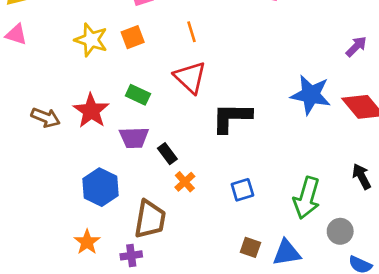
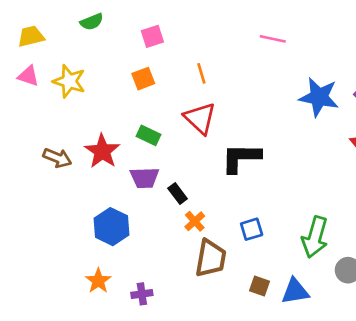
yellow star: (91, 40) -> (69, 81), moved
blue star: (311, 95) -> (319, 97), moved
brown trapezoid: (150, 219) -> (211, 258), moved

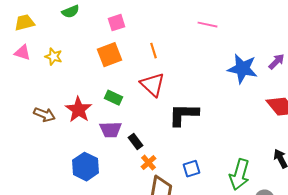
orange square: (143, 79) -> (110, 55), size x1.4
yellow star: (69, 81) -> (54, 57), size x0.7

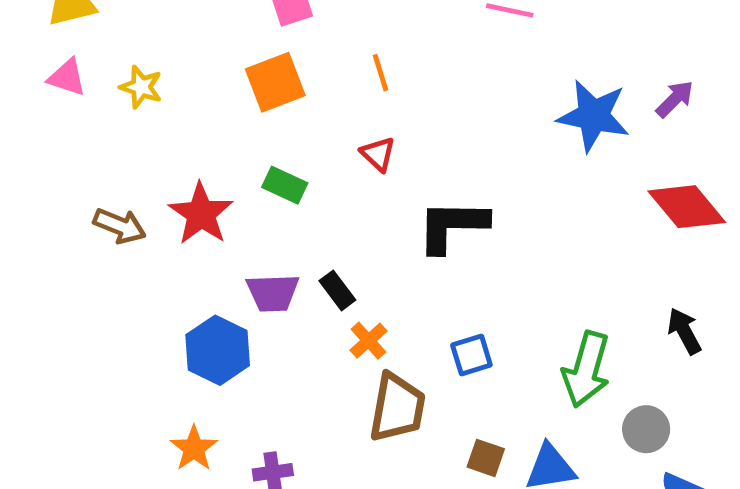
red triangle: (153, 85) -> (378, 154), size x0.6
purple trapezoid: (111, 130) -> (273, 293), moved

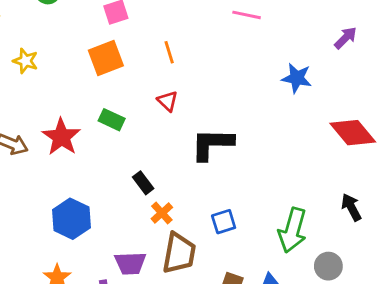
purple arrow: (675, 99) -> (346, 38), moved
blue star: (593, 116) -> (297, 78), size x0.7
purple trapezoid: (273, 293) -> (130, 263), moved

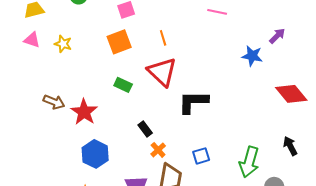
purple arrow: (346, 38) -> (277, 36), moved
red triangle: (168, 101) -> (162, 72), size x2.0
red star: (61, 137) -> (84, 112), moved

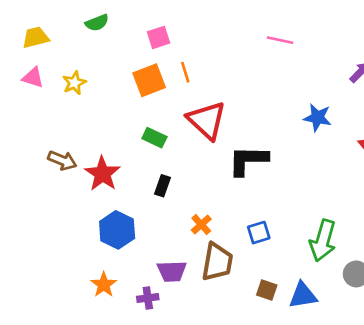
orange line: (163, 38) -> (185, 72), moved
yellow star: (63, 44) -> (74, 83), turned 30
blue star: (252, 56) -> (318, 118), moved
black rectangle: (145, 129) -> (163, 186), moved, turned 56

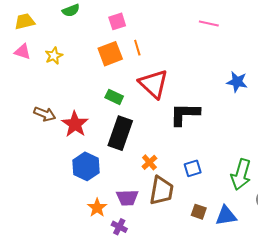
black rectangle: (163, 186) -> (120, 133), size x2.0
orange star: (104, 285) -> (97, 208), moved
purple cross: (148, 298) -> (119, 227), moved, turned 35

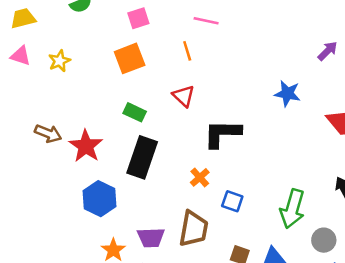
pink line: (209, 23) -> (206, 21), moved
orange line: (137, 48) -> (187, 51), moved
red triangle: (153, 84) -> (183, 96), size x0.6
orange cross: (149, 162) -> (200, 177), moved
blue square: (193, 168) -> (232, 201), turned 36

